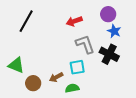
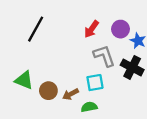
purple circle: (108, 14) -> (121, 29), moved
red arrow: (74, 21) -> (91, 29), turned -35
brown circle: (33, 83) -> (48, 91), moved

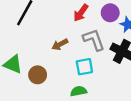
brown arrow: (71, 94) -> (60, 44), moved

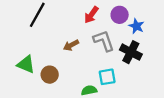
cyan square: (84, 67) -> (107, 77), moved

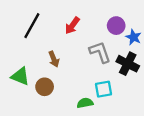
red arrow: (91, 15) -> (72, 26), moved
brown arrow: (71, 45) -> (54, 59), moved, turned -84

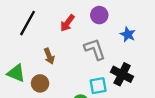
purple circle: (116, 26) -> (99, 15), moved
black cross: (128, 64) -> (122, 74), moved

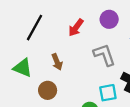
green triangle: (16, 73) -> (23, 68), moved

